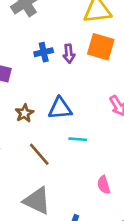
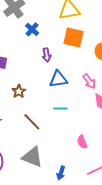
blue cross: (44, 52) -> (32, 29), moved, turned -32
purple arrow: (69, 54) -> (47, 55), moved
blue triangle: (60, 108) -> (58, 79), moved

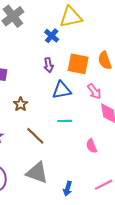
blue cross: (32, 29) -> (52, 36), moved
orange square: (73, 38) -> (78, 64), moved
pink semicircle: (82, 142) -> (92, 146), moved

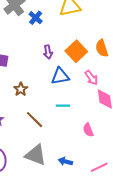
blue cross: (52, 36) -> (36, 18), moved
orange square: (78, 64) -> (76, 51), turned 35
blue arrow: (68, 189) -> (65, 161), moved, turned 88

